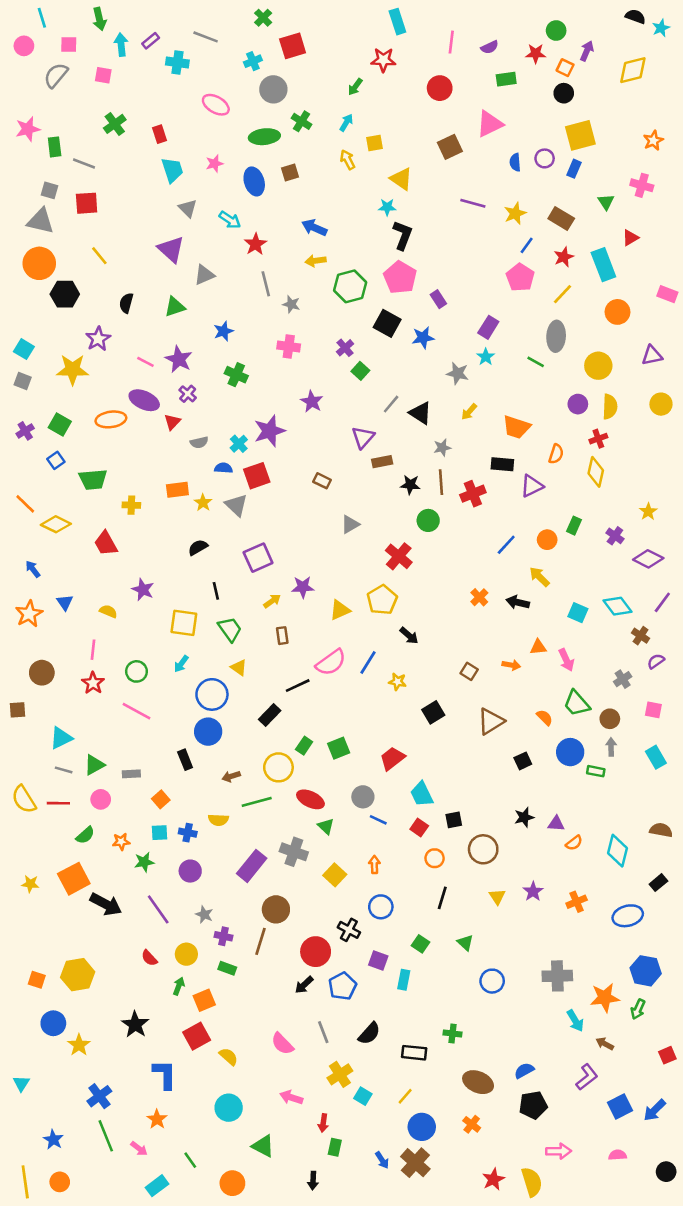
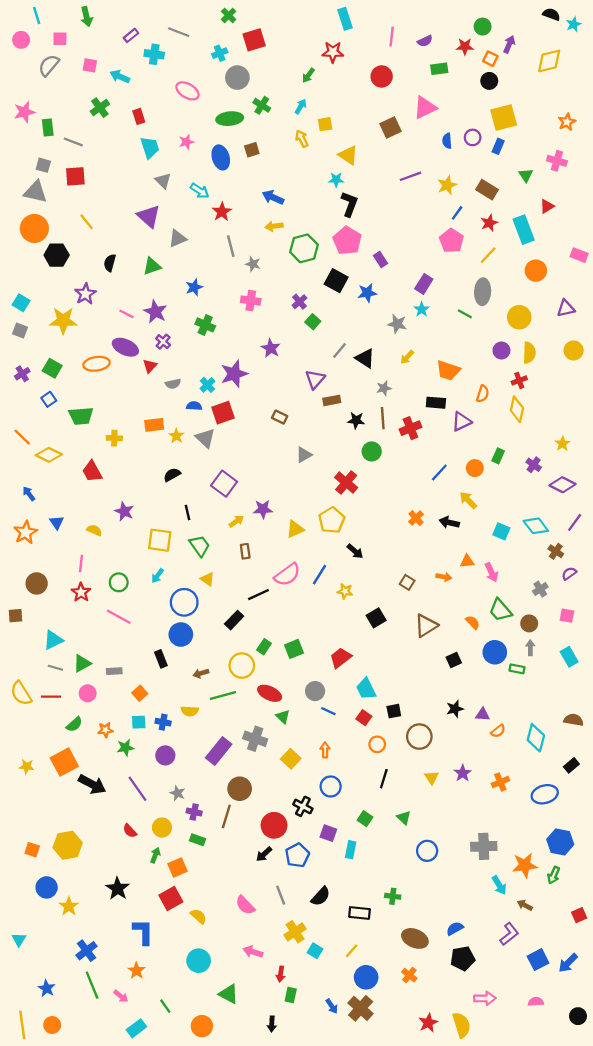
cyan arrow: (121, 45) -> (120, 76), moved, turned -60
purple line: (473, 203) -> (410, 176), turned -35
purple square: (258, 558) -> (224, 484), turned -30

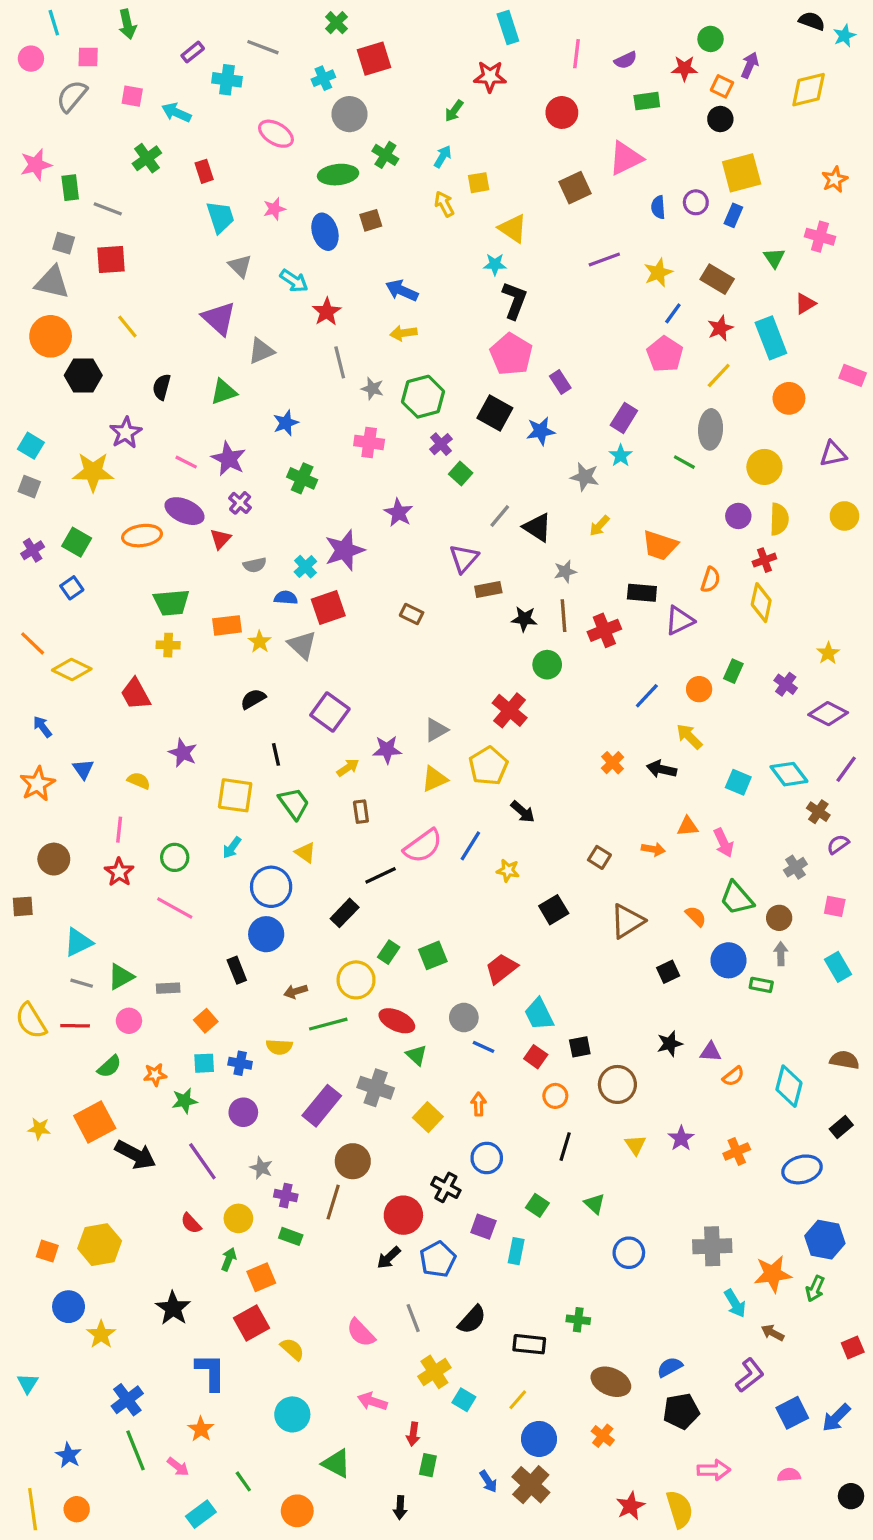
green hexagon: (304, 248) -> (423, 397), moved
green trapezoid: (81, 416) -> (171, 603), moved
gray triangle: (304, 455) -> (436, 730), moved

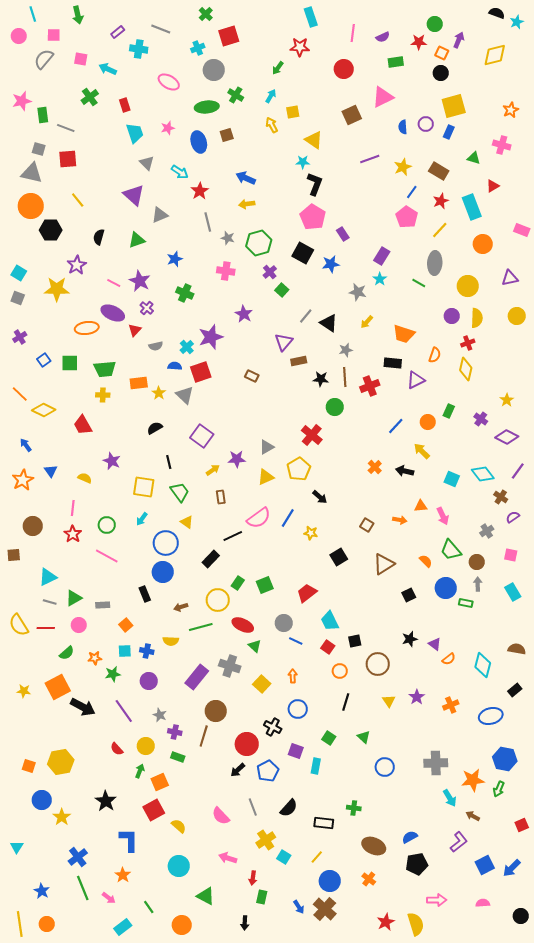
green triangle: (774, 258) -> (474, 158), turned -40
green square: (77, 542) -> (70, 363), moved, turned -30
purple triangle: (711, 1052) -> (435, 644), turned 32

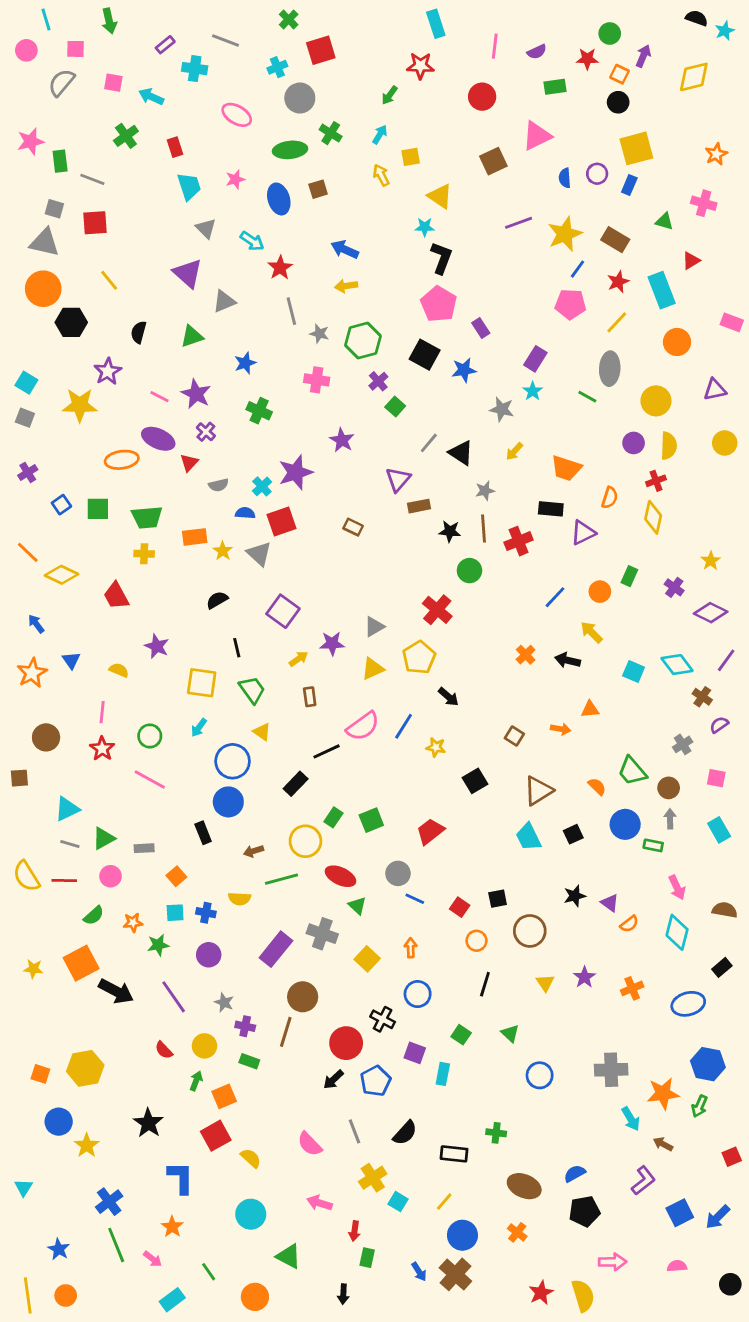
yellow star: (403, 167) -> (565, 234), size x1.4
pink pentagon: (407, 217) -> (570, 304), turned -30
pink arrow: (443, 516) -> (677, 887), moved
cyan trapezoid: (330, 621) -> (528, 837), moved

